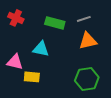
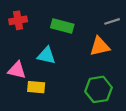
red cross: (16, 18) -> (18, 20), turned -35
gray line: (84, 19) -> (112, 21), moved

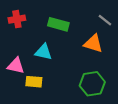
gray line: (112, 21) -> (105, 20), turned 56
orange triangle: (100, 46) -> (93, 43), turned 30

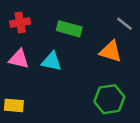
pink triangle: (16, 66) -> (19, 59), moved
yellow rectangle: (34, 82) -> (14, 105), moved

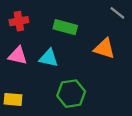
gray line: (124, 24) -> (117, 13), moved
green hexagon: (109, 99) -> (71, 94), moved

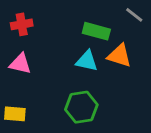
green rectangle: (65, 27) -> (96, 31), moved
cyan triangle: (49, 58) -> (87, 61), moved

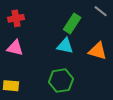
green rectangle: (96, 31) -> (72, 23), turned -72
orange triangle: (119, 56) -> (98, 51), moved

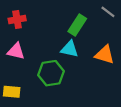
green hexagon: (61, 81) -> (51, 73), moved

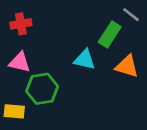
green rectangle: (77, 25) -> (110, 34), moved
green hexagon: (51, 73) -> (42, 89), moved

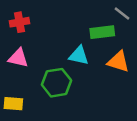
green rectangle: (110, 34) -> (102, 32), turned 50
green hexagon: (42, 89) -> (57, 83), moved

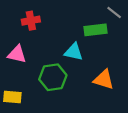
red cross: (20, 22) -> (31, 21), moved
orange triangle: (118, 62) -> (104, 80), moved

